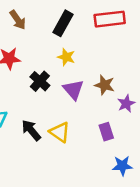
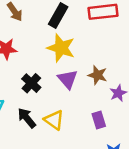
yellow star: (66, 57) -> (61, 48), size x1.6
black cross: (40, 81) -> (31, 83), moved

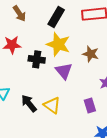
brown star: (98, 75) -> (91, 54), moved
black cross: (31, 83) -> (37, 59), moved, turned -35

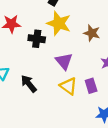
purple triangle: (64, 71) -> (64, 61), moved
yellow triangle: (52, 105) -> (68, 86), moved

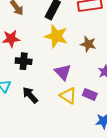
black cross: (37, 39) -> (24, 61), moved
purple rectangle: (91, 86) -> (90, 94), turned -48

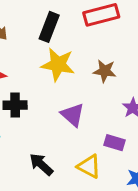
black arrow: (30, 95) -> (41, 164), moved
yellow triangle: (68, 96) -> (89, 166), moved

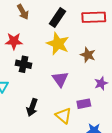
purple rectangle: (115, 143) -> (84, 104), turned -40
black arrow: (41, 164) -> (32, 107), turned -126

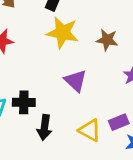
black cross: (24, 64) -> (24, 102), moved
purple rectangle: (84, 104) -> (119, 122), moved

